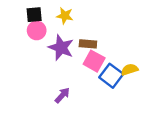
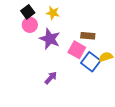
black square: (34, 15) -> (28, 12), turned -32
brown rectangle: (88, 44) -> (88, 36), moved

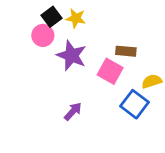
black square: (28, 12) -> (51, 17), moved
blue square: (91, 62) -> (134, 104), moved

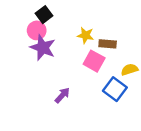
yellow star: (76, 18) -> (86, 35), moved
purple star: (71, 55) -> (43, 48), moved

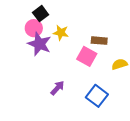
yellow star: (86, 35) -> (61, 33), moved
blue square: (115, 89) -> (97, 96), moved

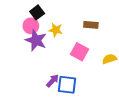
brown rectangle: (99, 41) -> (91, 25), moved
blue square: (97, 96) -> (67, 85), moved, turned -30

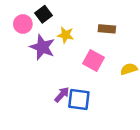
pink circle: (31, 26) -> (23, 24), moved

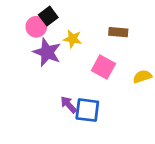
pink circle: (23, 24) -> (36, 27), moved
purple arrow: (62, 95) -> (68, 105), turned -84

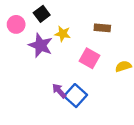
pink circle: (36, 27) -> (16, 24), moved
blue square: (87, 110) -> (76, 96), turned 35

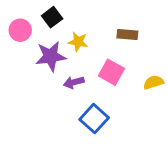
purple star: (41, 45) -> (51, 56), turned -30
purple arrow: (59, 91) -> (74, 82), moved, turned -63

